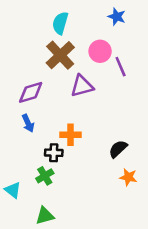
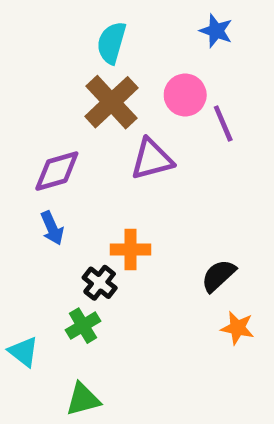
black cross: (54, 153) -> (100, 283), turned 36

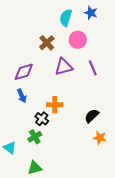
cyan semicircle: (111, 43) -> (66, 18), moved
brown cross: (111, 102) -> (47, 43), size x0.7
purple line: (223, 124) -> (93, 68), moved

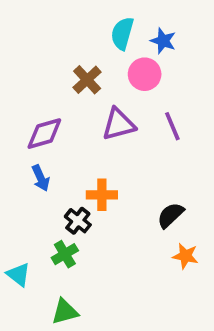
blue star: (91, 13) -> (163, 41), moved

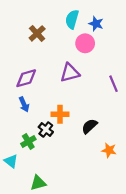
brown cross: (87, 80) -> (37, 33), moved
purple line: (172, 126) -> (113, 84), moved
black semicircle: (171, 215) -> (89, 126), moved
green cross: (65, 254) -> (28, 141), moved

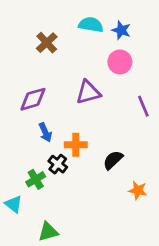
cyan semicircle: (72, 19) -> (91, 25), turned 84
pink circle: (85, 43) -> (120, 62), moved
blue arrow: (24, 104) -> (45, 132), moved

